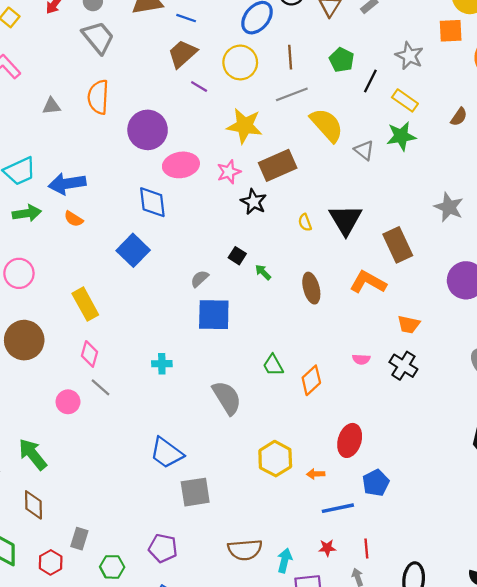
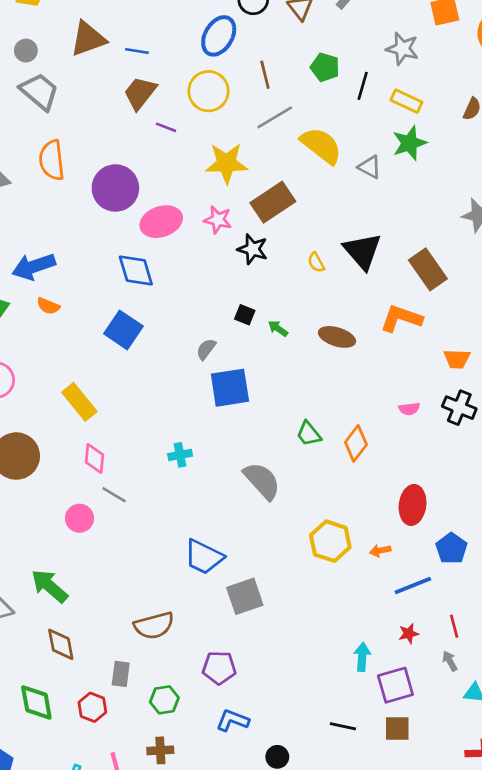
pink star: (229, 172) -> (218, 220), turned -30
brown ellipse: (311, 288) -> (337, 337), turned -48
brown semicircle: (245, 550) -> (154, 626), moved

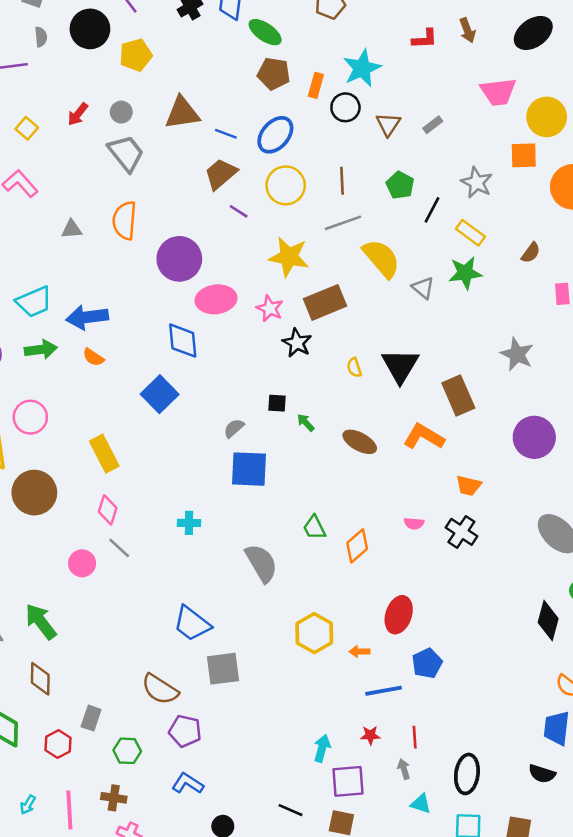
blue ellipse: (219, 36) -> (275, 135), moved
black square: (245, 315) -> (277, 403), turned -30
brown semicircle: (154, 626) -> (160, 689), moved, turned 36

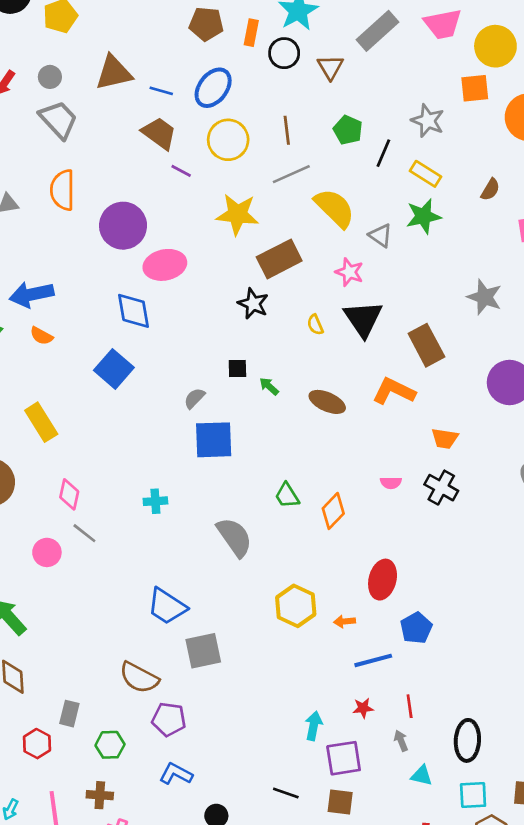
gray rectangle: (433, 125) -> (377, 31), moved, size x2.0
brown trapezoid: (221, 174) -> (159, 133), turned 81
pink star: (270, 308) -> (349, 272), moved
yellow rectangle: (104, 454) -> (41, 422), moved

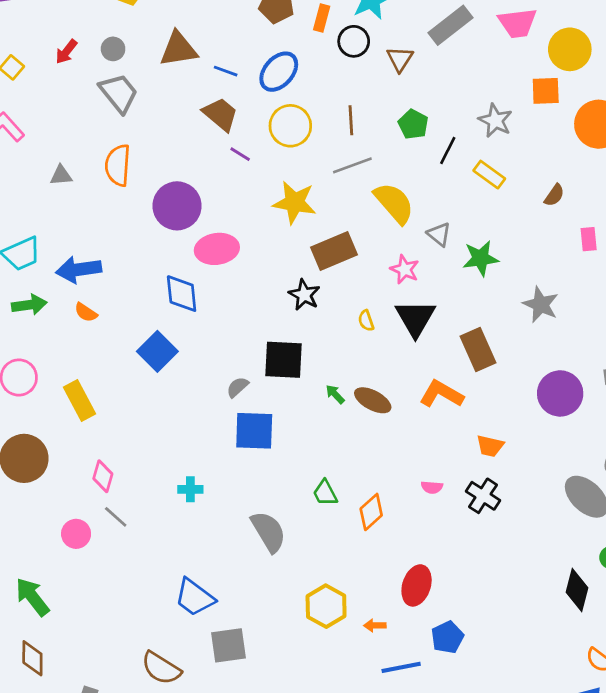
green star: (423, 216) -> (481, 258), moved
black square: (237, 368) -> (284, 360), size x2.0
green arrow: (269, 386) -> (335, 394), moved

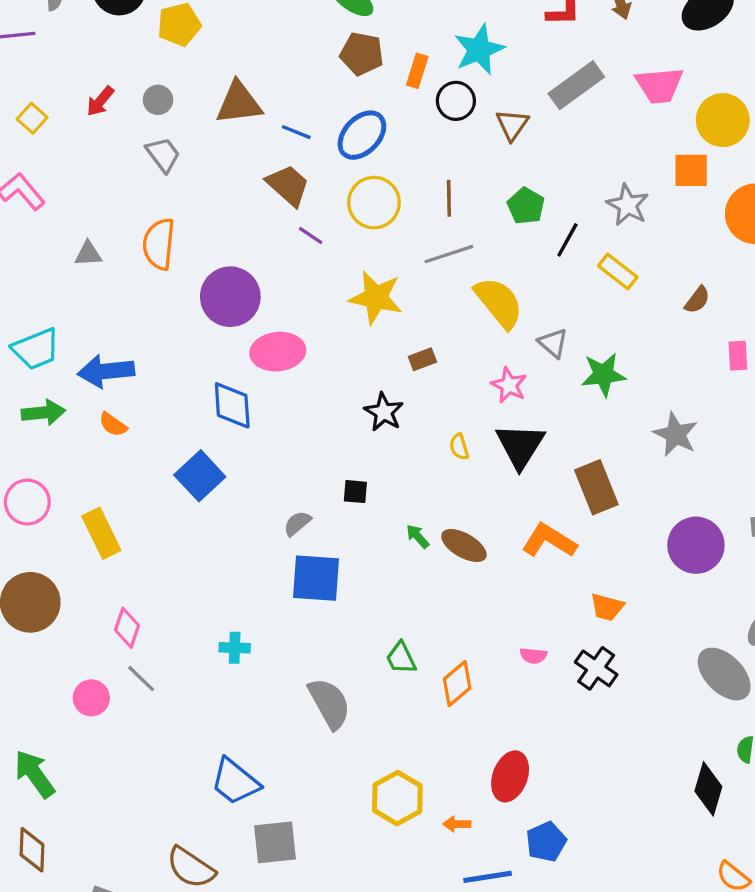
gray trapezoid: (119, 93) -> (163, 155), size x0.7
brown rectangle: (334, 251) -> (422, 359), size x0.5
black square: (284, 360) -> (355, 492), size x0.5

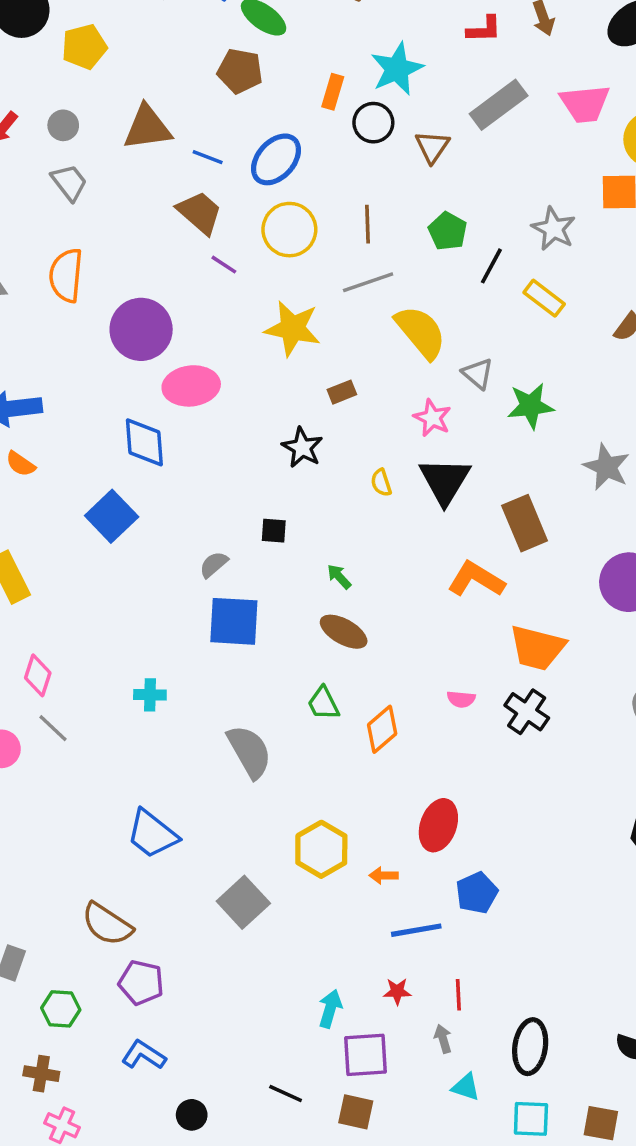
brown pentagon: (362, 54) -> (240, 71), moved
brown ellipse: (464, 546) -> (344, 632), moved
orange trapezoid: (607, 607) -> (537, 648), size x1.6
gray square: (275, 842) -> (243, 902), moved, turned -36

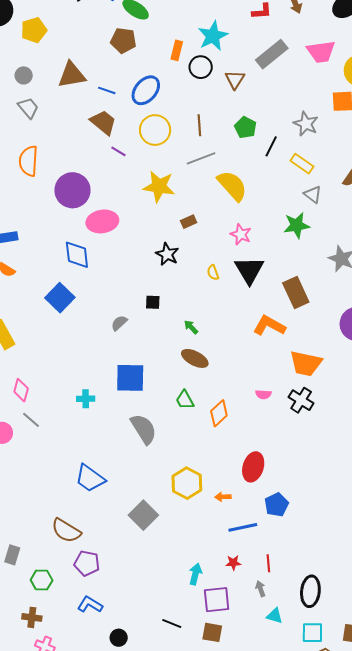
gray triangle: (478, 374) -> (313, 194), moved
blue square: (234, 621) -> (130, 378), moved

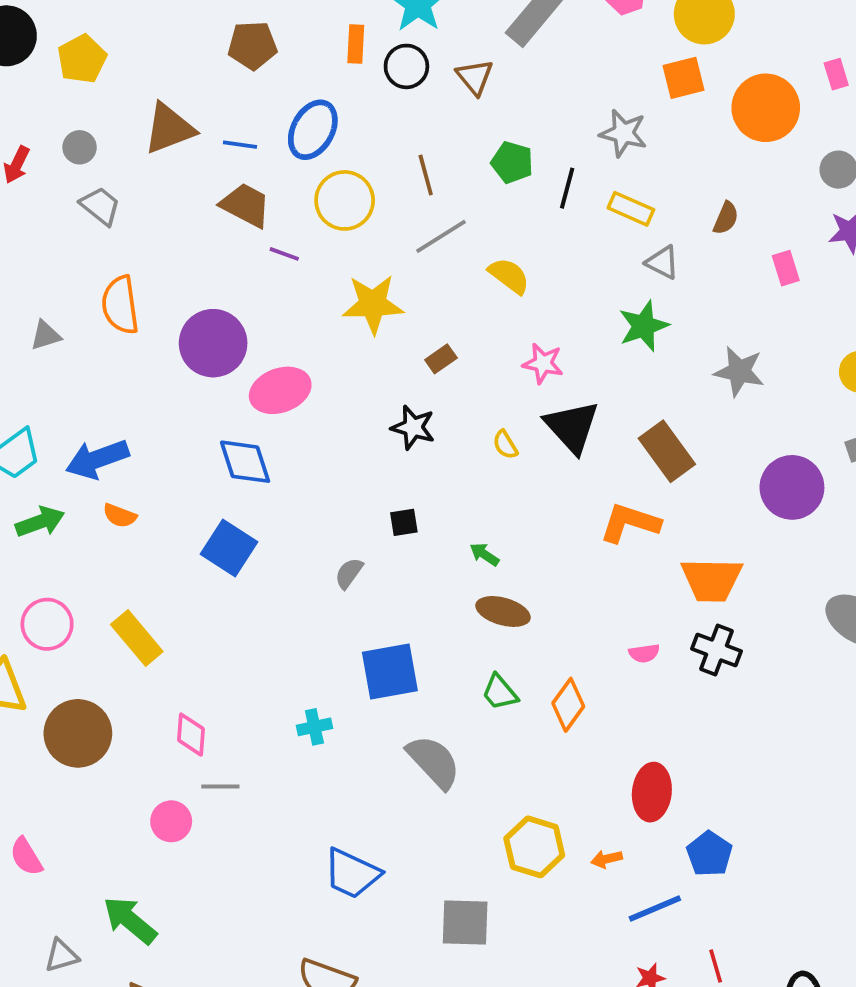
yellow semicircle: (232, 186) -> (509, 276), size x0.7
gray line: (31, 420) -> (220, 786), turned -30
gray square: (143, 515) -> (465, 923), turned -32

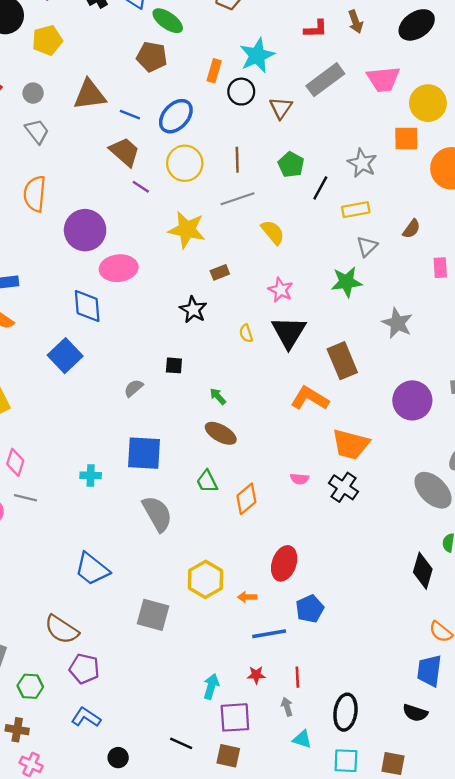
yellow rectangle: (631, 209) -> (356, 210), turned -48
gray triangle: (662, 262) -> (367, 246), turned 35

